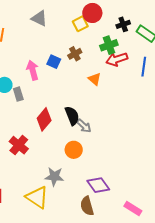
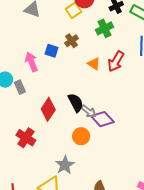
red arrow: (117, 59) -> (116, 61), moved, turned -35
gray star: (54, 177) -> (65, 165), turned -30
purple diamond: (98, 185) -> (102, 119), moved

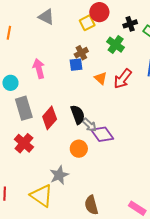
green cross: (104, 28) -> (116, 45), turned -36
blue square: (51, 51) -> (76, 65), moved, turned -32
gray rectangle: (20, 87) -> (24, 108), moved, size x1.6

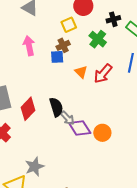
yellow square: (87, 23) -> (69, 25), moved
pink arrow: (39, 69) -> (29, 46), moved
orange circle: (79, 149) -> (102, 133), moved

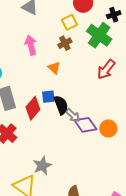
green cross: (98, 39) -> (99, 35), size x1.4
blue square: (57, 57) -> (48, 97), moved
orange triangle: (81, 72) -> (54, 68), moved

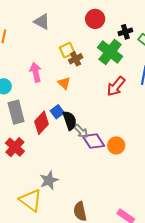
yellow square: (69, 22) -> (67, 50), moved
pink arrow: (31, 45) -> (36, 72), moved
blue square: (48, 97) -> (57, 112), turned -32

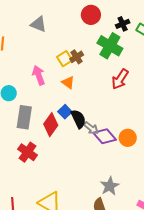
yellow square: (67, 50) -> (65, 59), moved
gray rectangle: (16, 112) -> (24, 117), turned 30
gray star: (49, 180) -> (110, 186), moved

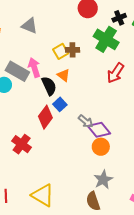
gray triangle: (38, 24) -> (29, 26), moved
brown cross: (77, 57) -> (73, 50), turned 32
gray rectangle: (24, 117) -> (17, 71), moved, turned -70
black semicircle: (78, 119) -> (49, 86), moved
orange circle: (128, 138) -> (101, 147), moved

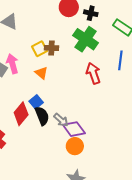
black cross: (119, 18) -> (91, 13), moved, turned 32
red arrow: (116, 73) -> (93, 73), turned 125
black semicircle: (49, 86) -> (42, 116), moved

